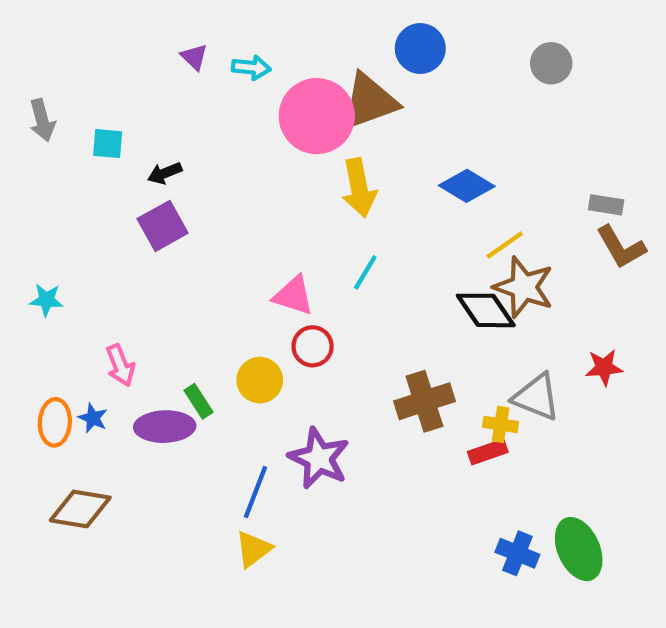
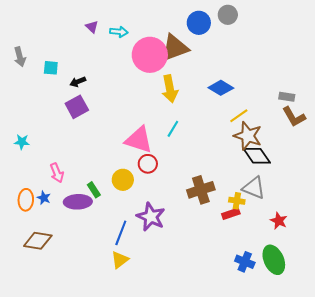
gray circle: (551, 63) -> (228, 15), moved
pink triangle: (294, 296) -> (139, 140), size x1.4
black diamond: (486, 310) -> (257, 156), moved
red star: (604, 367) -> (279, 221), moved, turned 30

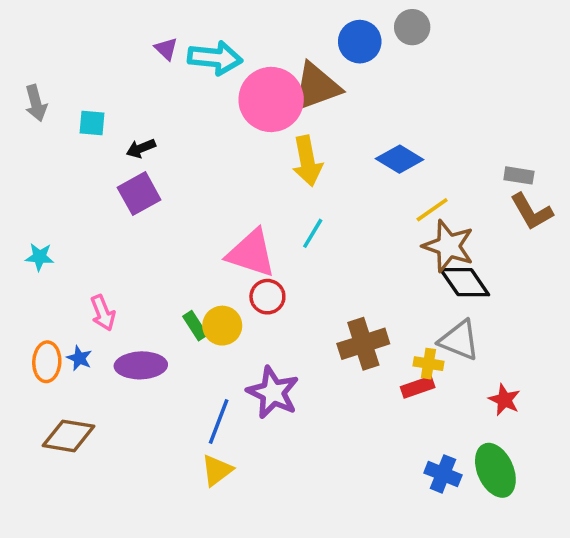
cyan arrow: (119, 32) -> (215, 58), size x1.6
green rectangle: (94, 190) -> (195, 326), moved

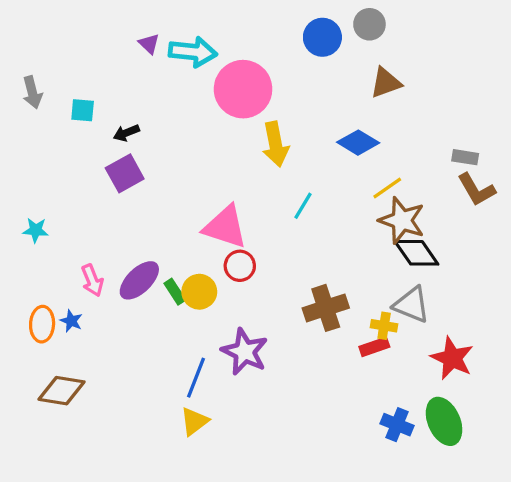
brown triangle: (316, 87) -> (386, 83), moved, size x0.7
cyan line: (313, 233) -> (303, 206), moved
purple ellipse: (141, 365) -> (139, 280), moved, turned -42
red star: (504, 400) -> (452, 358), size x1.5

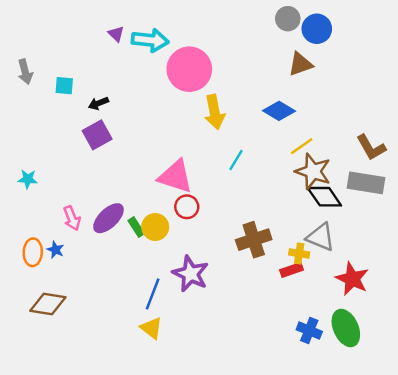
blue circle: (322, 37) -> (317, 29), moved
gray rectangle: (465, 157) -> (366, 183), moved, size x1.8
yellow triangle: (194, 421) -> (151, 328), turned -45

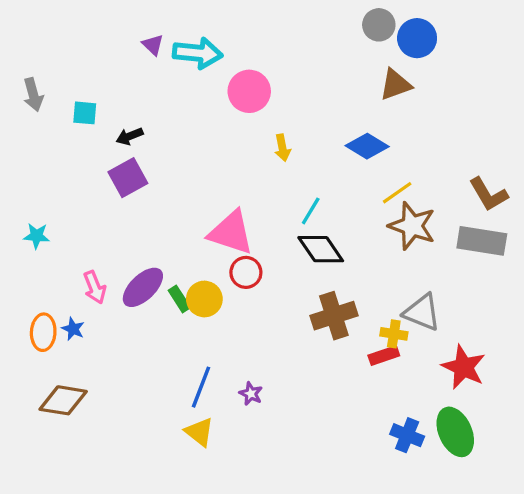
pink circle: (189, 69) -> (249, 91), size x0.7
yellow arrow: (215, 112) -> (282, 148), size x0.6
black diamond: (324, 197) -> (321, 249), moved
purple star: (191, 274) -> (251, 394), moved, size x0.5

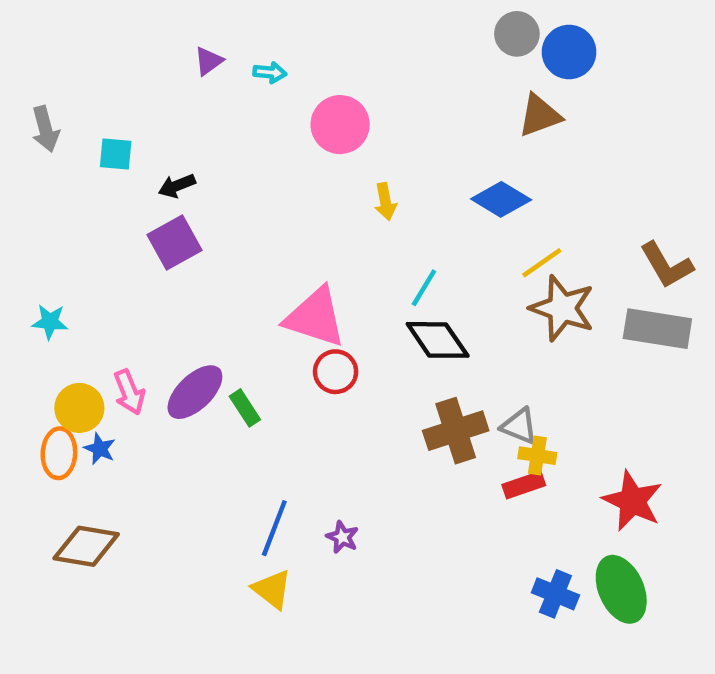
purple triangle: (153, 45) -> (209, 61), turned 40
cyan arrow: (198, 53) -> (270, 72), size x0.5
yellow circle: (204, 299) -> (79, 408), moved
gray triangle: (422, 312) -> (519, 426), moved, size x0.7

